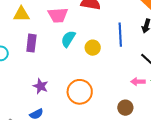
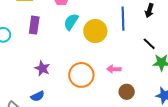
yellow circle: (93, 48) -> (95, 31), size x1.5
pink arrow: (138, 82) -> (114, 69), moved

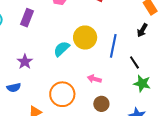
blue line: (123, 19) -> (113, 46), moved
cyan semicircle: (71, 22) -> (62, 49), moved
orange circle: (81, 75) -> (62, 94), moved

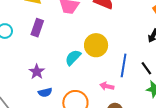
blue line: (113, 46) -> (124, 65), moved
blue semicircle: (14, 88) -> (45, 92), moved

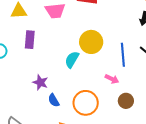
pink arrow: (107, 86) -> (112, 79), turned -152
blue semicircle: (45, 92) -> (54, 100), turned 88

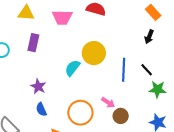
pink arrow: (112, 79) -> (108, 102), moved
blue semicircle: (54, 100) -> (41, 109), moved

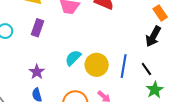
black arrow: (149, 37) -> (153, 36), size x1.5
yellow circle: (94, 53) -> (97, 65), moved
green star: (157, 89) -> (155, 90), turned 30

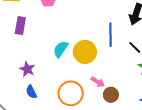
blue line: (124, 66) -> (111, 35), moved

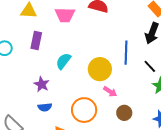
cyan semicircle: (61, 49) -> (63, 61), moved
pink arrow: (98, 82) -> (110, 92), moved
blue semicircle: (31, 92) -> (45, 107), turned -72

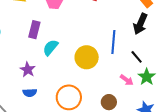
purple rectangle: (36, 41) -> (34, 30), moved
pink arrow: (110, 92) -> (127, 80), moved

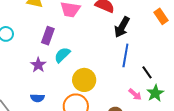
black arrow: (140, 24) -> (122, 27), moved
yellow circle: (87, 57) -> (84, 80), moved
purple star: (28, 70) -> (38, 65), moved

